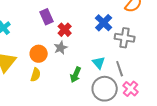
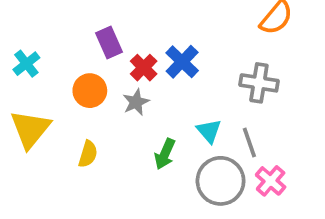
blue cross: (104, 23) -> (182, 62), moved
orange circle: (39, 54) -> (90, 91), moved

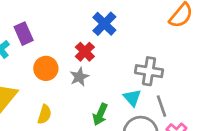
purple rectangle: (109, 43) -> (24, 34), moved
blue cross: (182, 62) -> (104, 24), moved
gray cross: (259, 83) -> (149, 71), moved

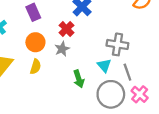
purple rectangle: (24, 34) -> (33, 12), moved
yellow semicircle: (44, 114) -> (35, 67), moved
green arrow: (100, 114) -> (79, 79), turned -42

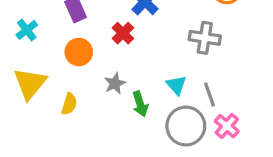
gray cross: (117, 44) -> (205, 38), moved
gray star: (62, 49) -> (115, 83), moved
yellow semicircle: (35, 67) -> (69, 104), moved

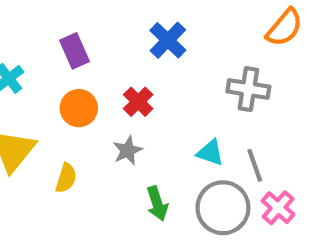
red cross: (123, 33) -> (138, 102), moved
cyan triangle: (176, 85) -> (210, 153), turned -30
green arrow: (140, 104) -> (157, 203), moved

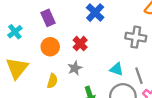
yellow semicircle: (66, 178) -> (52, 81), moved

